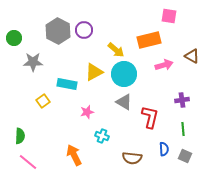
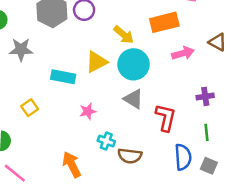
yellow square: (43, 101) -> (30, 108), moved
blue semicircle: (164, 149) -> (183, 157), size x1.5
brown semicircle: (132, 158) -> (130, 156), moved

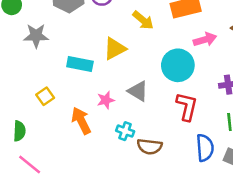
cyan circle: (133, 64) -> (178, 65), moved
gray triangle: (133, 99) -> (138, 91), moved
orange arrow: (72, 164) -> (81, 121), moved

